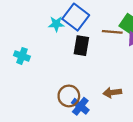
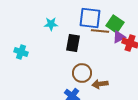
blue square: (76, 17) -> (90, 18), moved, turned -30
brown circle: (69, 96) -> (82, 73), moved

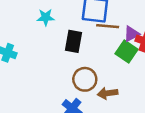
green square: (115, 24) -> (127, 52), moved

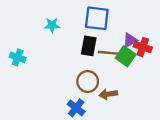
brown line: (108, 26) -> (108, 53), moved
black rectangle: (73, 41) -> (89, 46), moved

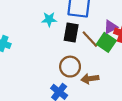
cyan star: (52, 25) -> (49, 19), moved
brown line: (108, 53) -> (90, 39), turned 42

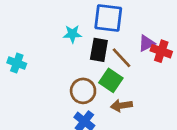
green square: (106, 42) -> (111, 80), moved
brown circle: (70, 67) -> (83, 91), moved

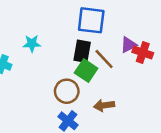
cyan star: (72, 34) -> (32, 43), moved
green square: (111, 80) -> (86, 71), moved

